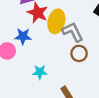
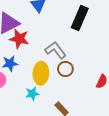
yellow ellipse: (56, 21) -> (41, 73), moved

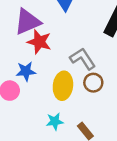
cyan star: (32, 94) -> (55, 121), moved

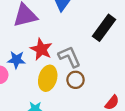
red star: (39, 42) -> (41, 49), moved

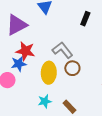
black rectangle: (104, 28) -> (85, 19), size x0.6
red star: (41, 49) -> (25, 51), moved

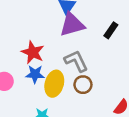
purple triangle: (17, 25) -> (72, 25), moved
blue star: (19, 64) -> (35, 74), moved

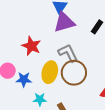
blue star: (35, 74) -> (24, 79), moved
brown circle: (83, 85) -> (74, 73), size x1.6

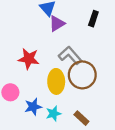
purple triangle: (64, 22) -> (57, 24), size x0.7
blue star: (24, 79) -> (33, 107), moved

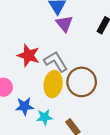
purple triangle: (57, 24) -> (64, 24), turned -48
gray L-shape: (70, 55) -> (56, 62), moved

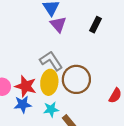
red star: (28, 55) -> (26, 86), moved
cyan star: (45, 117) -> (51, 109), moved

